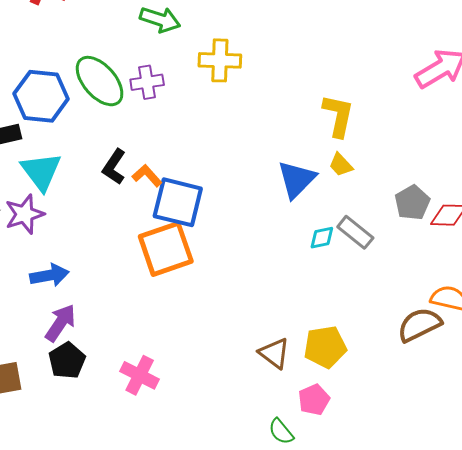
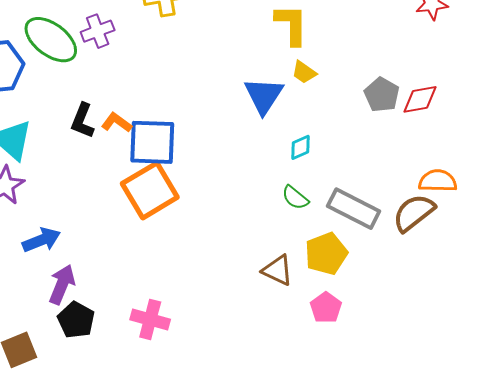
gray rectangle: (355, 232) -> (354, 209), moved, size x1.4
green semicircle: (281, 431) -> (295, 198), moved

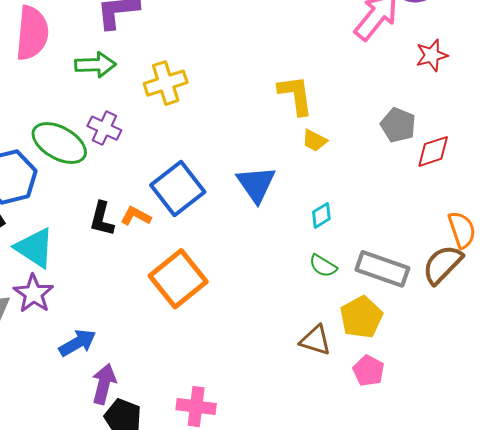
purple cross: (98, 31) -> (104, 128), turned -36
gray pentagon: (382, 95) -> (398, 125), moved
blue triangle: (264, 96) -> (256, 184), moved
blue square: (152, 142) -> (178, 189), moved, turned -32
orange semicircle: (438, 181) -> (462, 230), turned 78

